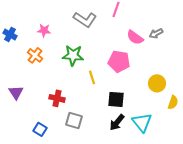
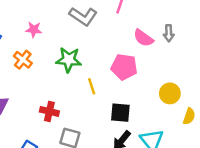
gray arrow: (156, 33) -> (169, 33), turned -64

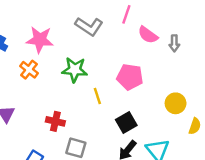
pink star: (34, 30) -> (40, 40), size x1.6
pink semicircle: (143, 38) -> (148, 35), moved
black square: (120, 113) -> (126, 123), turned -35

